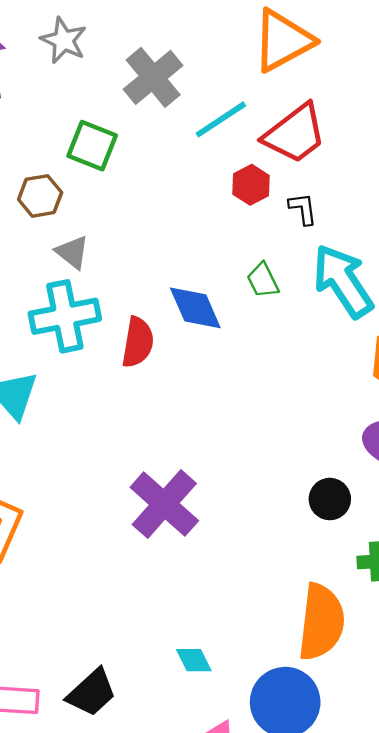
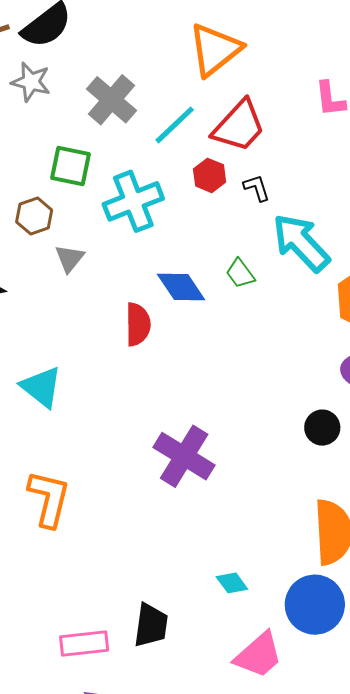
gray triangle: (72, 252) -> (70, 258), turned 40
green trapezoid: (263, 280) -> (240, 273), moved
cyan cross: (65, 316) -> (133, 201), moved
black trapezoid: (92, 693) -> (151, 625), turned -30

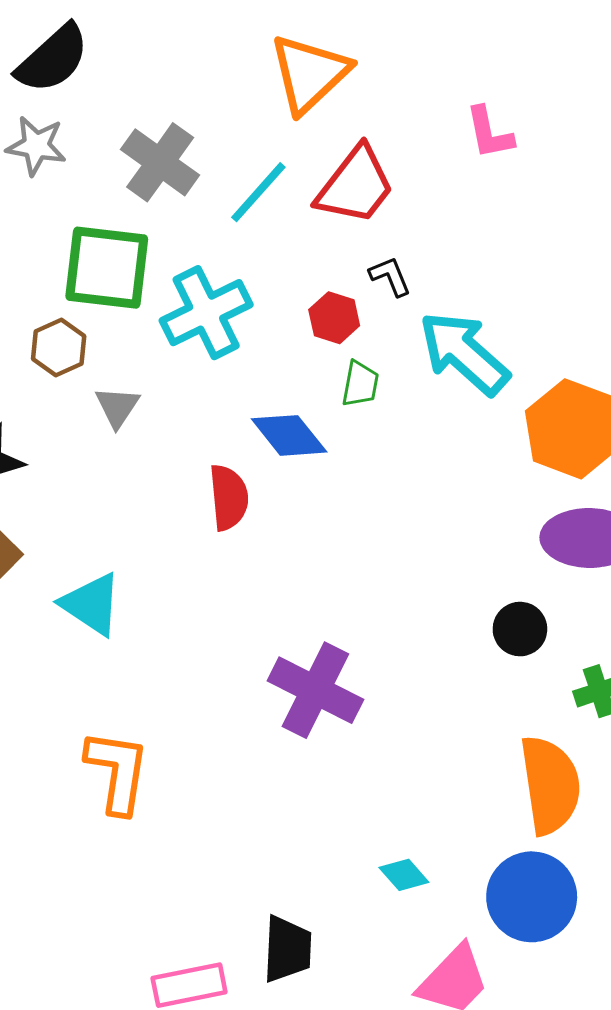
green square: (70, 166) -> (107, 268), size x1.4
red hexagon: (210, 175) -> (334, 318), moved
green trapezoid: (240, 273) -> (360, 384), moved, turned -128

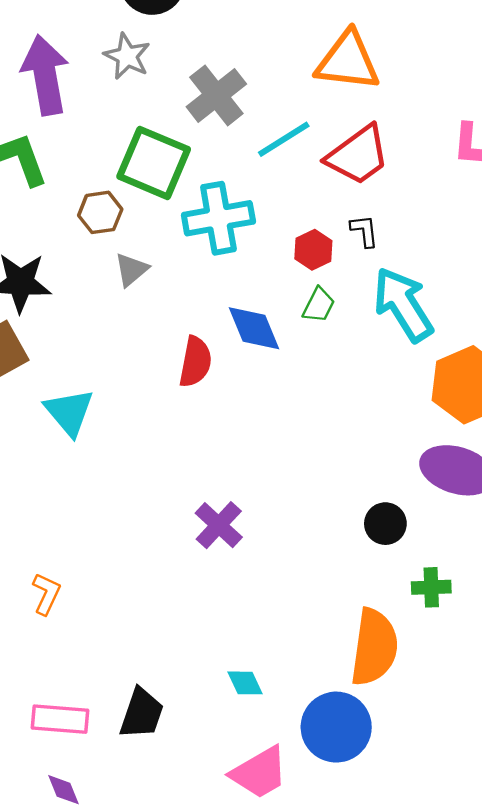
orange triangle: (309, 73) -> (348, 61), turned 34
purple cross: (315, 690) -> (219, 525), size x0.7
orange L-shape: (117, 772) -> (46, 594), moved, size x0.6

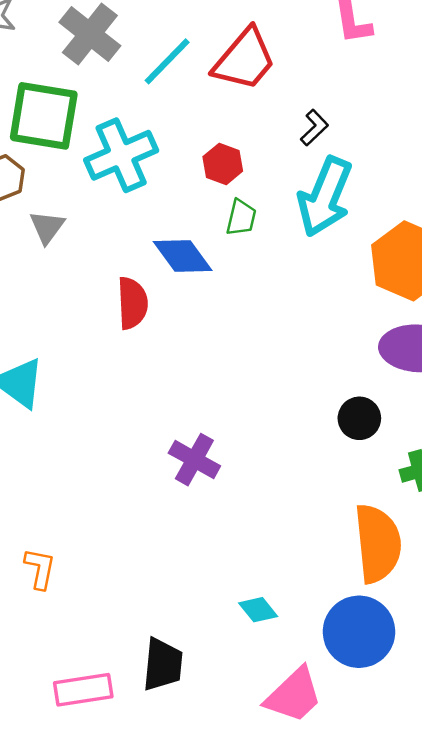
black L-shape: (364, 231) -> (314, 128), moved, turned 66
cyan arrow: (403, 304) -> (325, 197), turned -112

